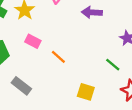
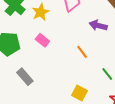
orange line: (58, 57) -> (82, 52), moved

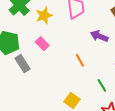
gray rectangle: (25, 77) -> (23, 64), moved

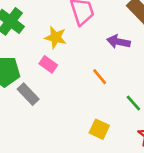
yellow star: (44, 15) -> (56, 37), moved, turned -30

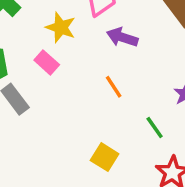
purple arrow: (118, 42) -> (122, 37), moved

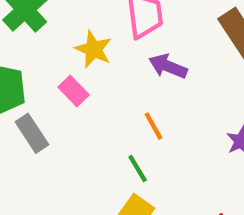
green line: (155, 127) -> (138, 168), moved

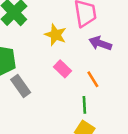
pink rectangle: (74, 91) -> (62, 69), moved
green line: (138, 168) -> (84, 105), turned 30

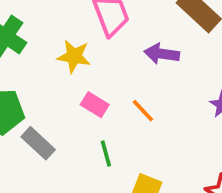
purple arrow: (100, 43) -> (162, 54), moved
green line: (84, 105) -> (106, 153), moved

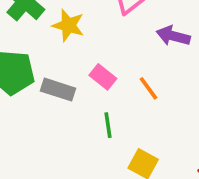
yellow star: (74, 56) -> (68, 25), moved
gray rectangle: (38, 143) -> (58, 90), moved, turned -32

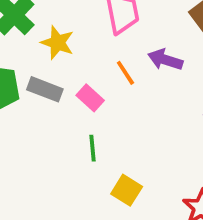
orange line: (149, 88) -> (125, 73), moved
gray rectangle: (58, 90) -> (45, 89), moved

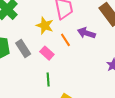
yellow star: (57, 43) -> (45, 26), moved
gray rectangle: (45, 89) -> (23, 48), turned 36

